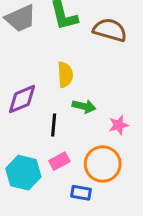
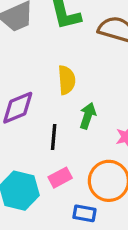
green arrow: (84, 106) -> (88, 116), turned -85

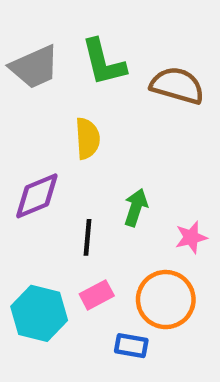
yellow semicircle: (67, 80) -> (87, 138), moved

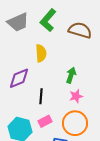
green L-shape: (104, 62) -> (48, 20), turned 55
green arrow: (136, 207) -> (71, 75), moved
pink star: (191, 237) -> (76, 96), moved

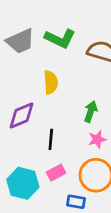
green L-shape: (48, 20) -> (60, 38), turned -105

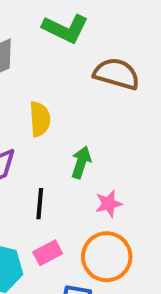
green L-shape: (60, 38) -> (65, 29), moved
green arrow: (91, 112) -> (81, 162), moved

